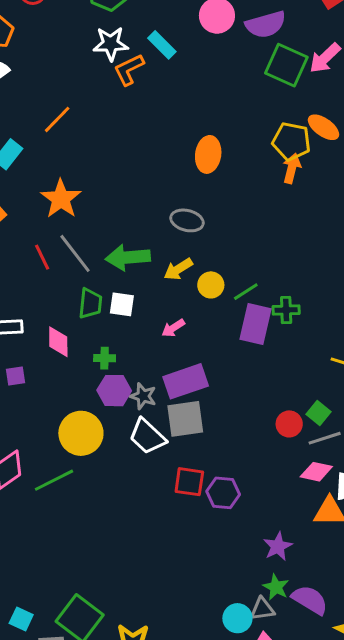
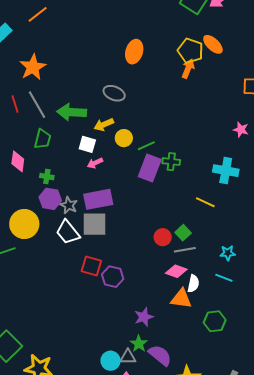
white square: (122, 304) -> (87, 144), moved

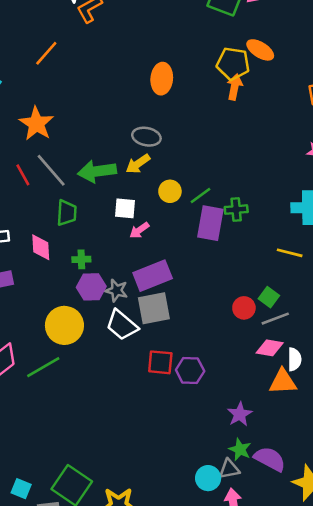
orange line: (38, 14) -> (46, 53), moved
yellow arrow: (104, 125) -> (138, 164), moved

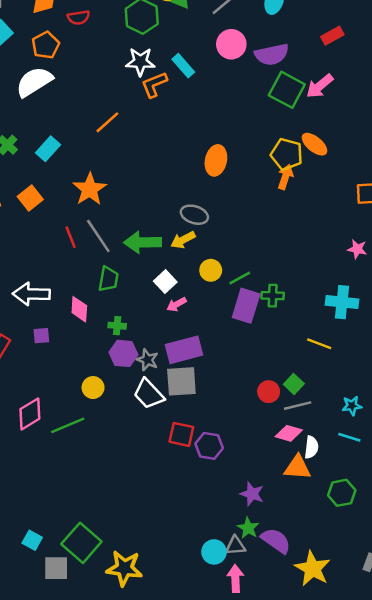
white square: (125, 208) -> (165, 282), turned 35
yellow circle: (64, 325) -> (93, 388), size x0.6
purple star: (240, 414) -> (252, 494), turned -30

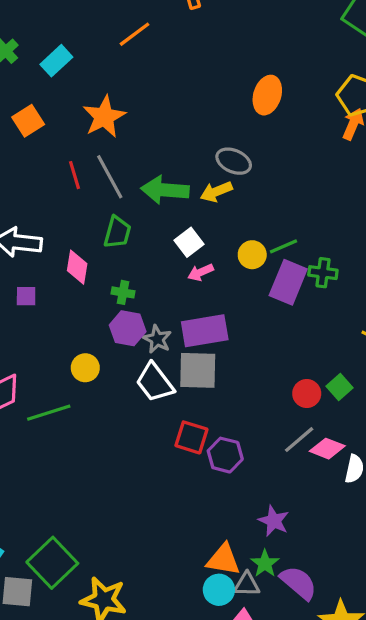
yellow circle: (211, 270) -> (252, 255), moved
gray line: (298, 406) -> (299, 440), moved, turned -32
orange triangle: (298, 467) -> (223, 560), moved

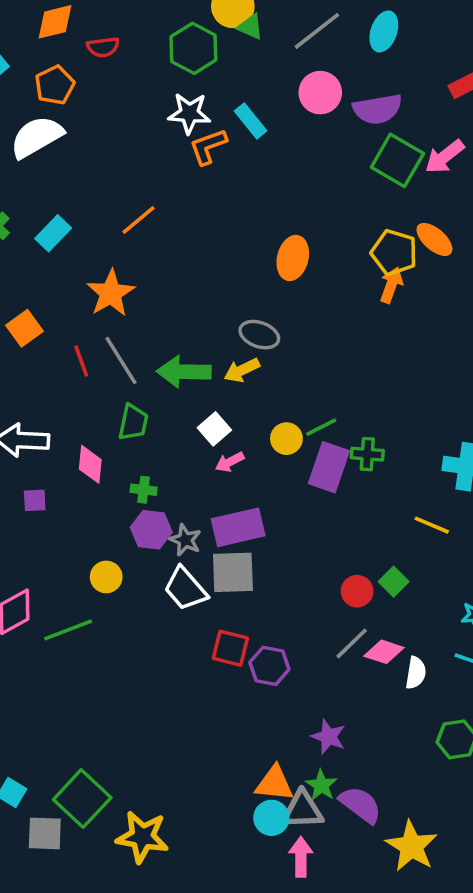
orange line: (135, 34) -> (139, 220), moved
orange square: (28, 121) -> (24, 328), moved
gray triangle: (247, 584) -> (302, 810), size x1.4

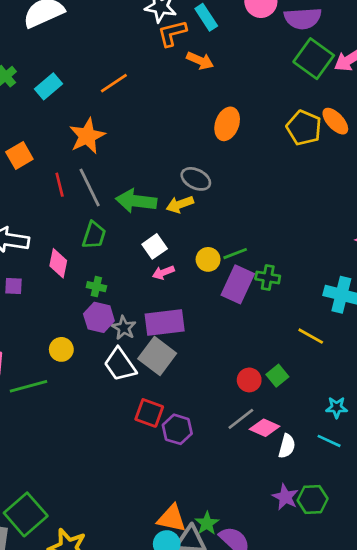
orange arrow: (391, 285) -> (200, 61), moved, turned 88
gray square: (233, 572) -> (157, 356), turned 33
purple star: (328, 737) -> (285, 497), moved

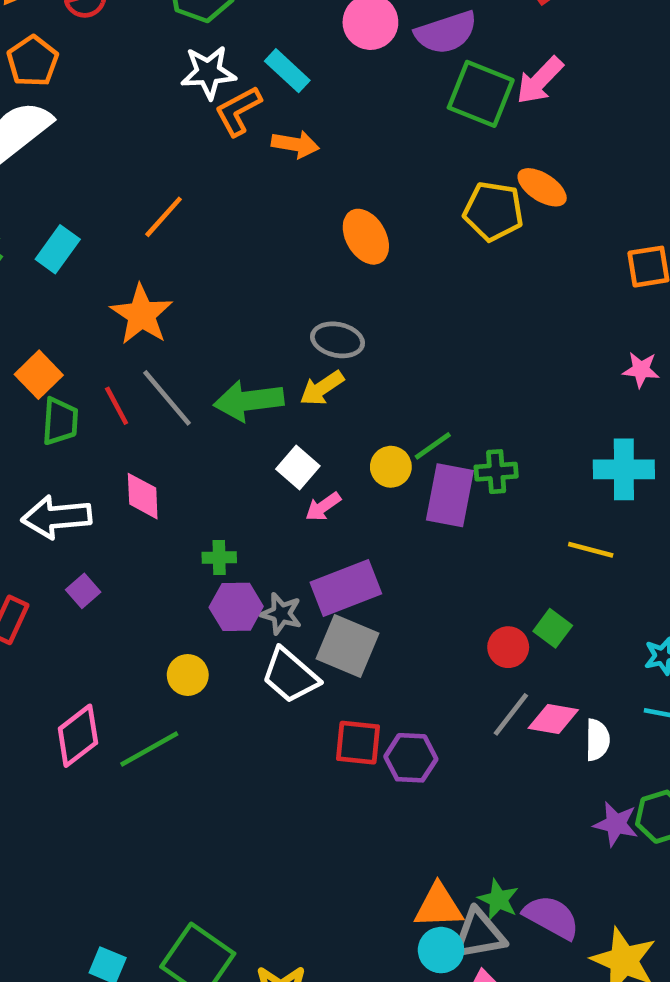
orange ellipse: (227, 124) -> (366, 237), turned -36
green trapezoid: (94, 235) -> (60, 421), moved
pink diamond: (58, 263) -> (143, 496), moved
purple square: (14, 286) -> (83, 591), turned -30

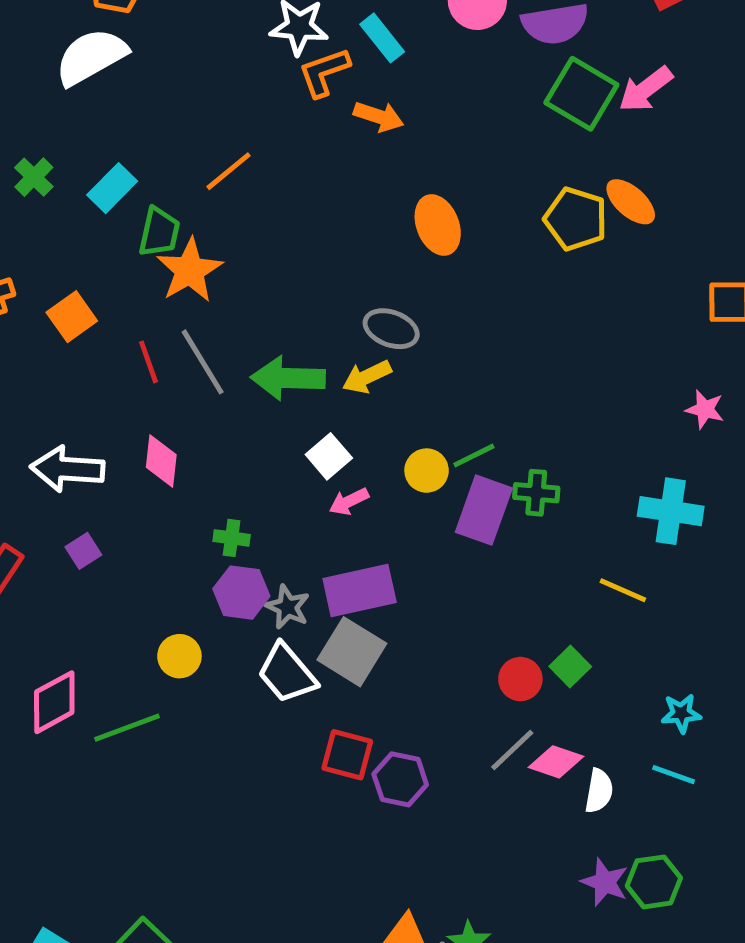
green trapezoid: (60, 421) -> (159, 232), moved

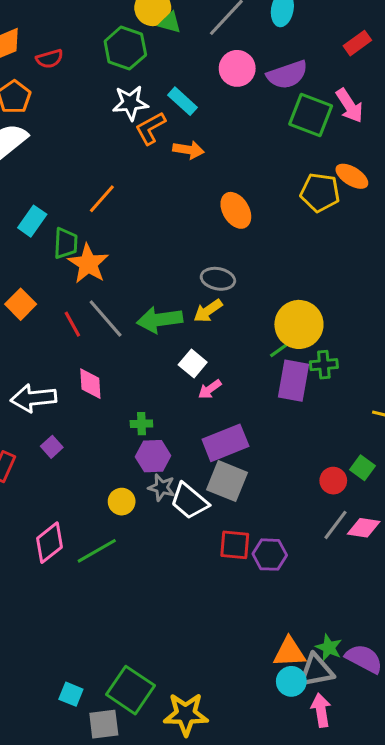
pink arrow: (646, 89) -> (350, 106), turned -76
yellow circle: (427, 471) -> (299, 324), moved, size x1.8
gray star: (287, 607) -> (161, 487), moved

